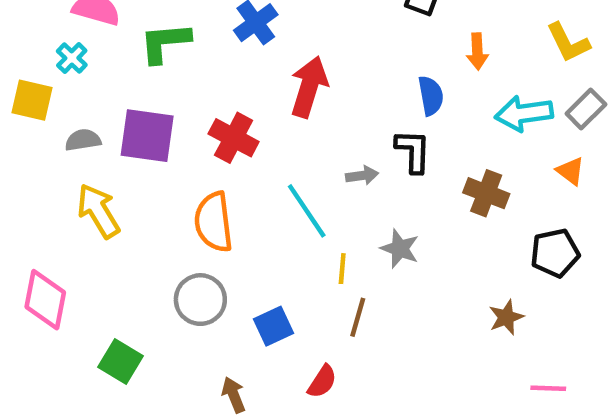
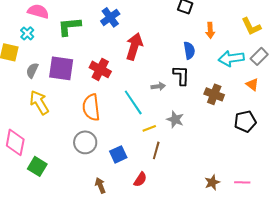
gray semicircle: (83, 140) -> (32, 70), turned -56
yellow line: (342, 269) -> (149, 128), turned 64
brown star: (506, 317) -> (212, 182), moved
green square: (121, 362) -> (37, 166), moved

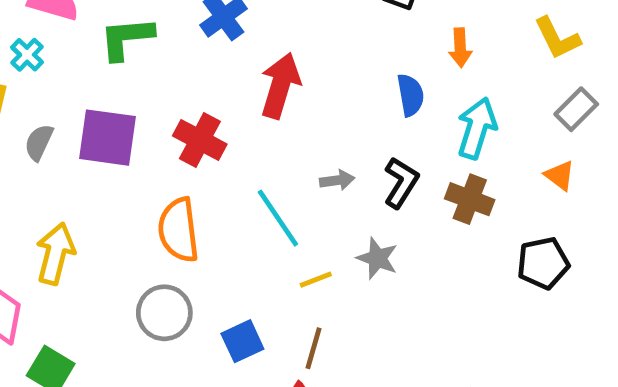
cyan arrow: (231, 58) -> (477, 128), moved, turned 115
black L-shape: (181, 75) -> (401, 183), moved, turned 30
yellow arrow: (39, 102) -> (55, 254), moved, turned 45
brown line: (156, 150) -> (313, 348), moved

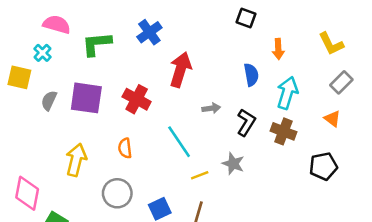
gray arrow: (337, 180) -> (211, 108), moved
orange semicircle: (179, 230) -> (125, 148), size x0.6
yellow arrow: (55, 254) -> (76, 160), moved

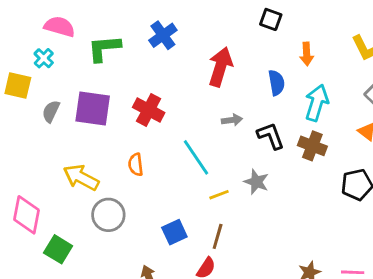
red arrow: (180, 70) -> (220, 67), moved
black L-shape: (246, 122) -> (271, 136), turned -52
yellow arrow: (76, 160) -> (81, 177), turned -76
gray circle: (117, 193) -> (108, 215), moved

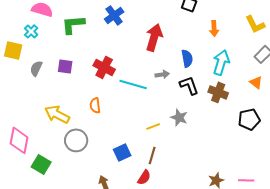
blue semicircle: (276, 83) -> (187, 58), moved
purple square: (93, 109) -> (65, 66), size x0.6
cyan line: (196, 157) -> (133, 84), moved, turned -40

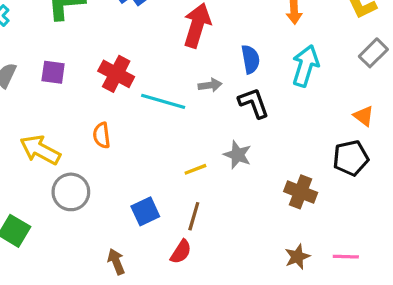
orange triangle: (256, 82) -> (364, 116), moved
brown cross: (218, 92) -> (301, 192), moved

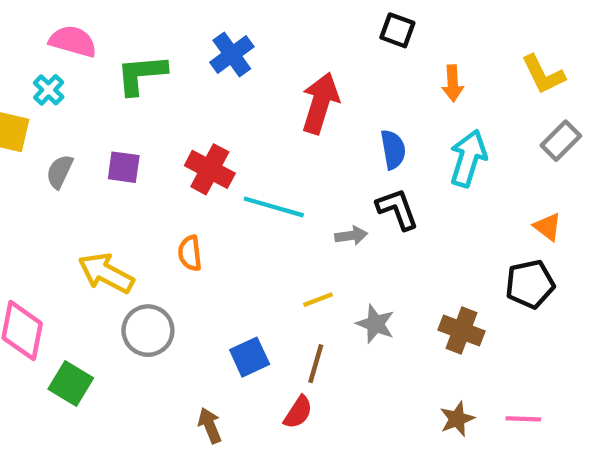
gray arrow: (210, 85) -> (351, 236), moved
gray star: (237, 155) -> (375, 324), moved

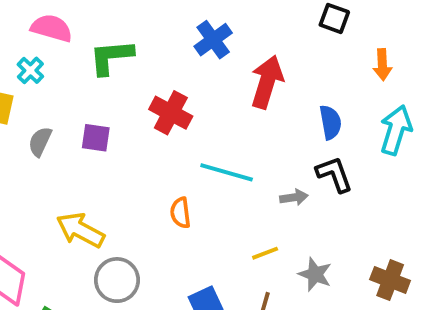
blue cross: (232, 55) -> (213, 40), moved
red cross: (210, 169) -> (171, 113), moved
orange semicircle: (190, 253) -> (180, 213), moved

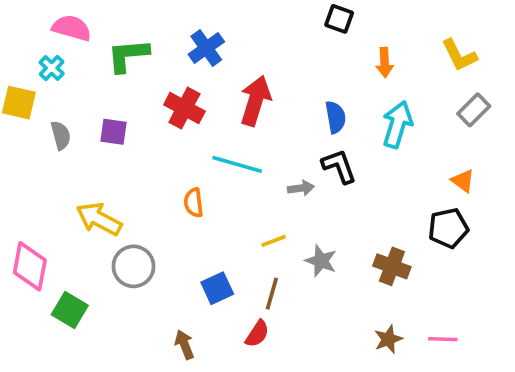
blue cross: (213, 40) -> (206, 48), moved
red arrow: (267, 82) -> (255, 101), moved
gray semicircle: (40, 142) -> (61, 135), turned 140

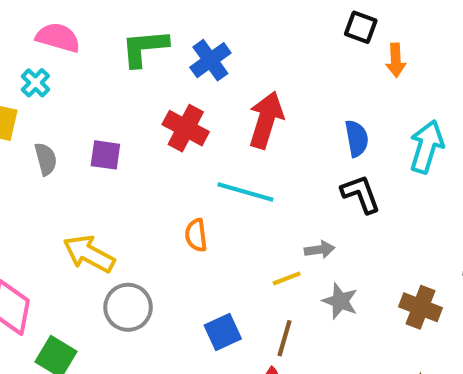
green L-shape: (128, 55) -> (145, 48), moved
orange arrow: (385, 63) -> (396, 60), moved
gray arrow: (301, 188) -> (320, 250), moved

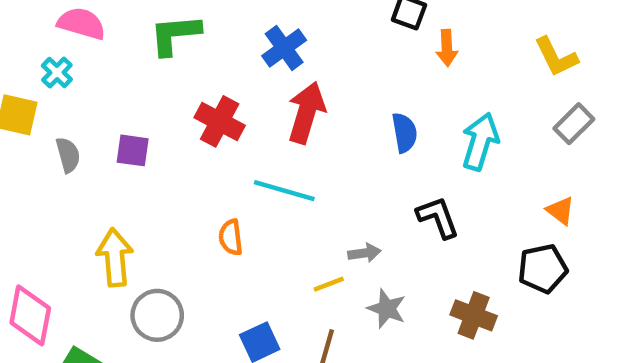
blue cross: (210, 60) -> (284, 48), moved
black L-shape: (361, 194) -> (438, 217), moved
yellow arrow: (89, 254) -> (115, 257), turned 57

